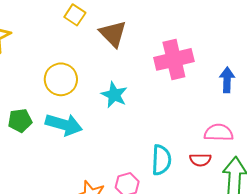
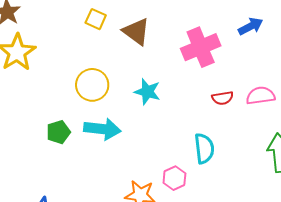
blue arrow: (227, 80) -> (251, 26), moved, turned 70
pink semicircle: (219, 133) -> (261, 96), moved
red semicircle: (200, 160) -> (223, 98), moved

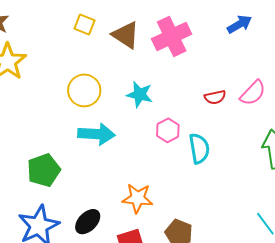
pink cross: (201, 47) -> (172, 36), moved
pink semicircle: (261, 96) -> (253, 93), turned 144
green pentagon: (58, 132) -> (44, 170), moved, size x1.4
pink hexagon: (174, 178) -> (168, 130), moved

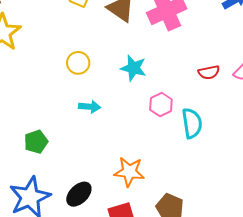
yellow circle: (84, 90) -> (78, 63), size x0.7
cyan arrow: (96, 134) -> (90, 107), size x0.6
green pentagon: (44, 170) -> (36, 142), size x0.7

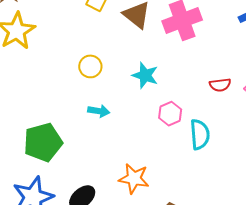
green pentagon: (36, 142) -> (43, 142), size x1.6

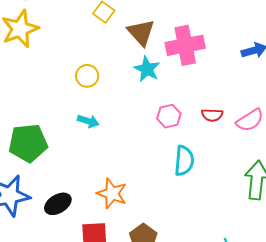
cyan star: (145, 75) -> (147, 69), moved
pink hexagon: (170, 114) -> (169, 116), moved

